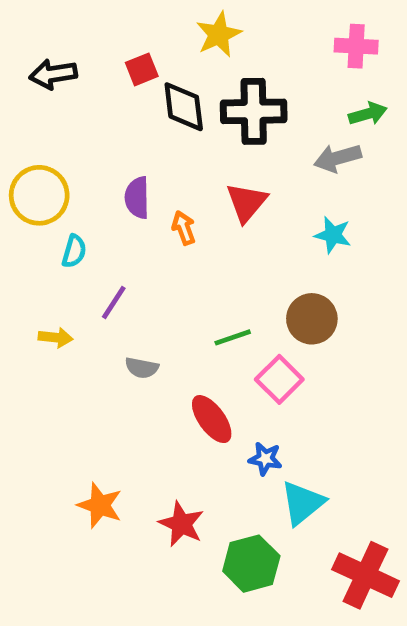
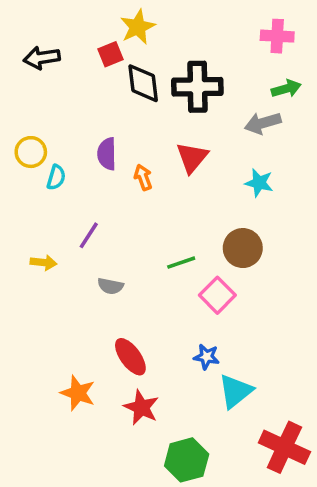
yellow star: (219, 34) -> (138, 27), moved
yellow circle: (39, 195) -> (31, 152), size x0.7
cyan semicircle: (74, 251) -> (56, 177), moved
red ellipse: (212, 419) -> (130, 357), moved
green hexagon: (251, 564) -> (187, 460), moved

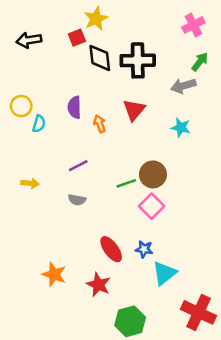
pink cross: (277, 36) -> (193, 25), turned -30
green arrow: (286, 89) -> (200, 62), turned -36
purple line: (89, 235) -> (78, 166), moved, turned 30
brown circle: (243, 248) -> (153, 174), moved
red ellipse: (130, 357) -> (111, 249), moved

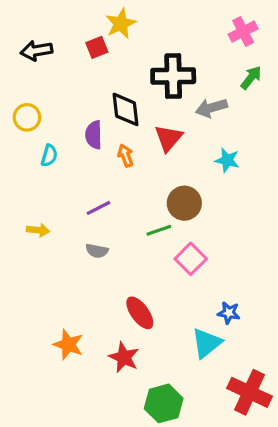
black diamond: (100, 58) -> (125, 109), moved
gray arrow: (183, 86) -> (211, 108), moved
yellow circle: (21, 106) -> (27, 117), moved
brown circle: (153, 174) -> (184, 203), moved
blue star: (144, 249) -> (229, 313), moved

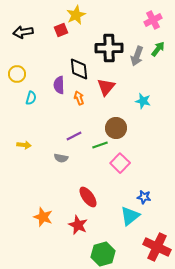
gray arrow: (211, 108) -> (137, 56), moved, turned -54
purple line: (98, 208) -> (74, 136), moved

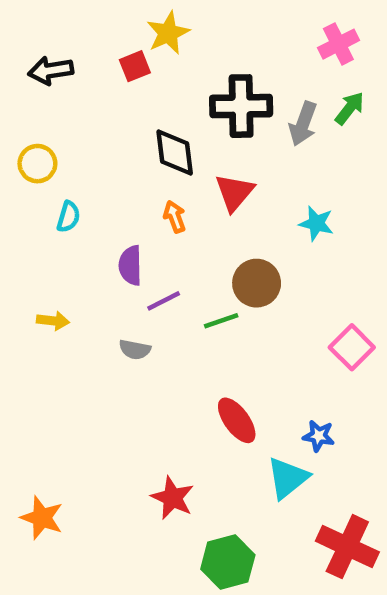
purple semicircle: (59, 85) -> (130, 265), moved
pink square: (120, 163) -> (352, 347), moved
red ellipse: (88, 197) -> (237, 420), moved
orange star: (43, 217) -> (42, 518), moved

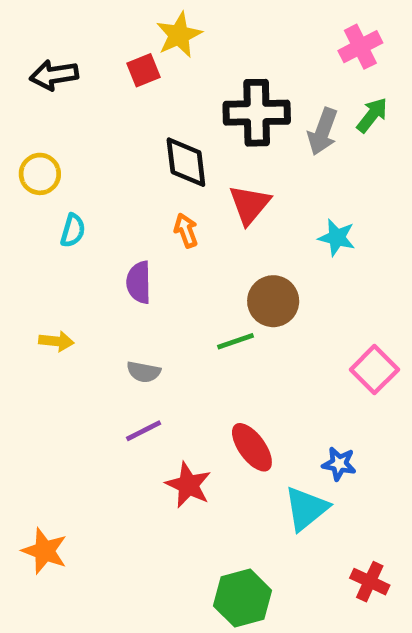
purple line: (164, 301) -> (144, 431), moved
red star: (172, 498) -> (188, 485), moved
red cross: (347, 547) -> (370, 582), size x0.6

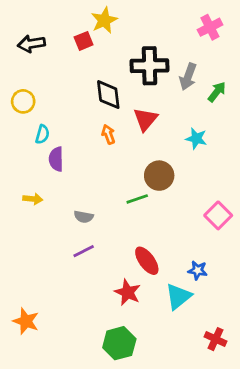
green arrow: (372, 115) -> (217, 92), moved
purple semicircle: (139, 282) -> (56, 159), moved
red star: (188, 485) -> (128, 292), moved
green hexagon: (243, 598) -> (119, 343), moved

